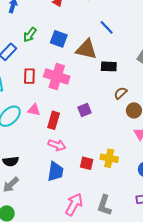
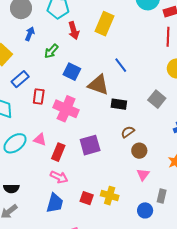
green arrow: (30, 35) -> (51, 51), moved
red rectangle: (29, 76) -> (39, 97), moved
purple square: (84, 110) -> (90, 145), size x1.5

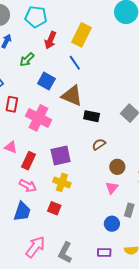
red arrow: (74, 31) -> (50, 40), turned 36
blue line: (121, 65) -> (75, 63), moved
brown circle: (139, 151) -> (117, 167), moved
yellow cross: (110, 196) -> (62, 182), moved

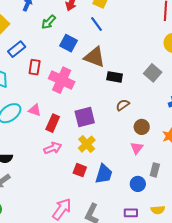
yellow cross: (62, 182) -> (87, 144), turned 30
pink arrow: (28, 186) -> (53, 148), turned -48
blue trapezoid: (22, 212) -> (104, 174), moved

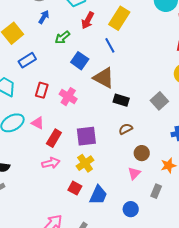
red rectangle: (35, 67) -> (42, 90), moved
pink cross: (62, 80) -> (68, 97), size x0.7
gray rectangle: (155, 170) -> (156, 191), moved

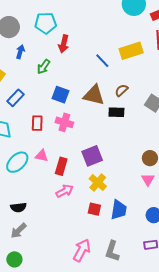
yellow rectangle: (119, 18) -> (131, 51), moved, turned 55
blue line: (110, 45) -> (102, 61), moved
blue square: (80, 61) -> (60, 95), moved
brown semicircle: (126, 129) -> (121, 90), moved

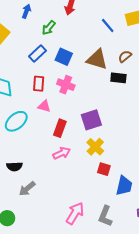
blue rectangle: (16, 98) -> (37, 54), moved
pink triangle: (42, 156) -> (44, 106), moved
red square: (94, 209) -> (104, 169), moved
blue trapezoid: (119, 210) -> (124, 186), moved
gray arrow: (19, 231) -> (27, 189), moved

